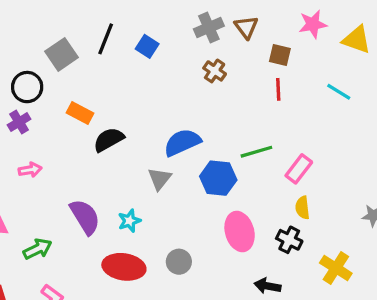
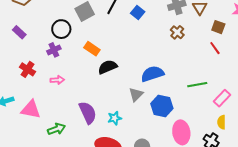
red line: (278, 89) -> (215, 48), turned -40
blue hexagon: (218, 178) -> (162, 106), moved

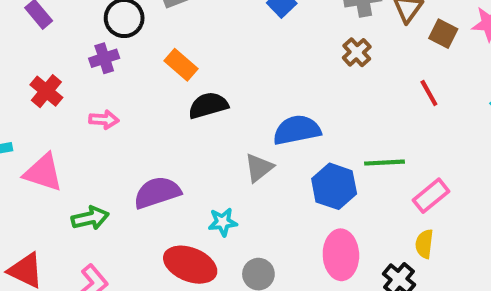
brown square: (218, 27) -> (443, 34), moved
blue hexagon: (162, 106) -> (334, 186), moved
purple semicircle: (88, 113) -> (157, 192), turned -90
cyan star: (115, 118) -> (223, 222), moved

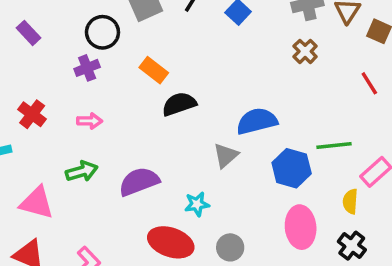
red cross: (46, 91) -> (32, 114), moved
pink triangle: (43, 173) -> (37, 203), moved
green arrow: (90, 218) -> (82, 171), moved
yellow semicircle: (424, 244) -> (350, 201), moved

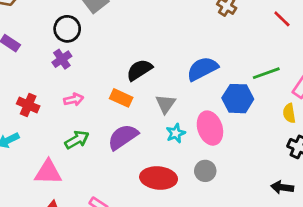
orange rectangle: (154, 70) -> (121, 98), moved
gray triangle: (226, 156) -> (166, 104), moved
cyan star: (197, 204) -> (176, 133), moved
pink ellipse: (301, 227) -> (210, 128), moved

